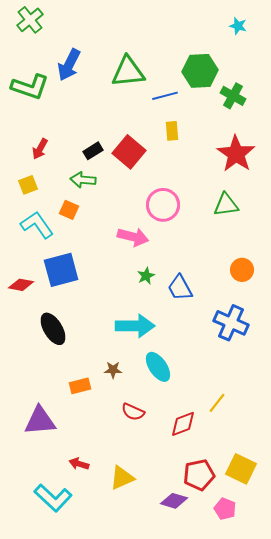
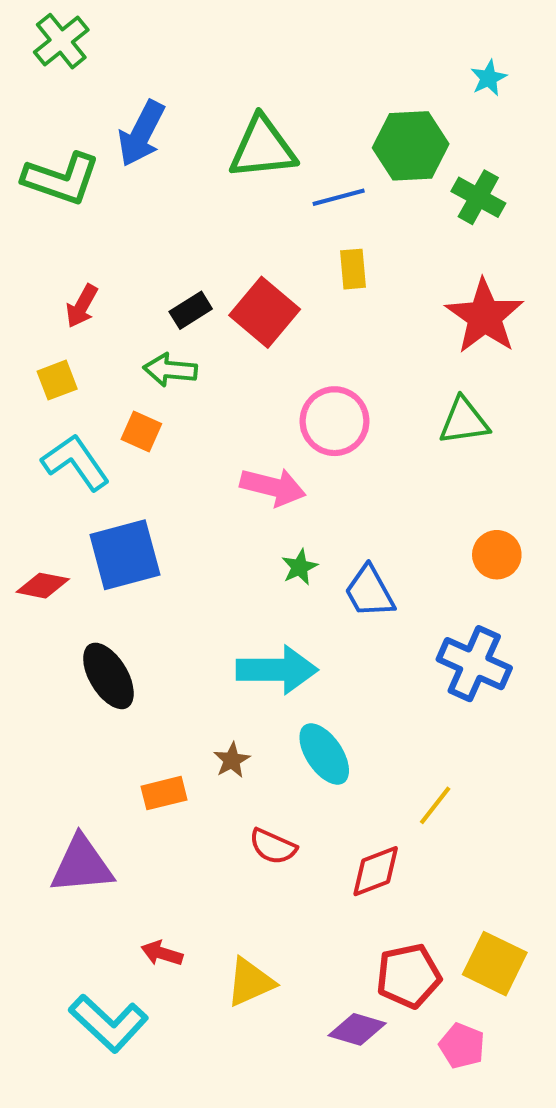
cyan star: (238, 26) -> (489, 78), moved, turned 30
brown star: (113, 370) -> (232, 760), turned -30
yellow line: (217, 403) -> (435, 805), moved

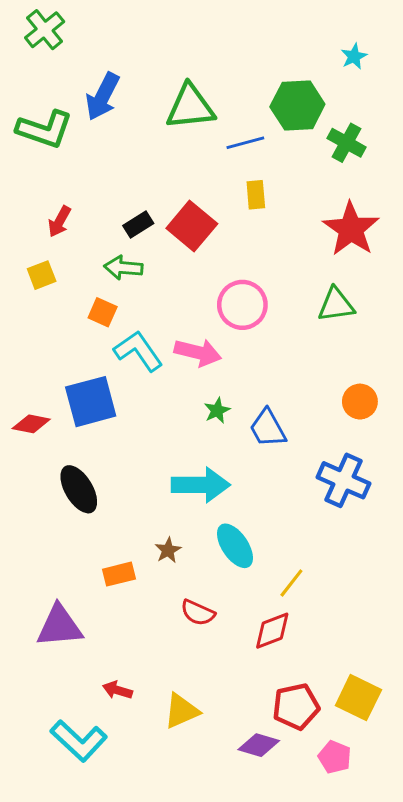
cyan L-shape: (76, 462) -> (138, 351), moved
yellow line: (435, 805) -> (291, 583), moved

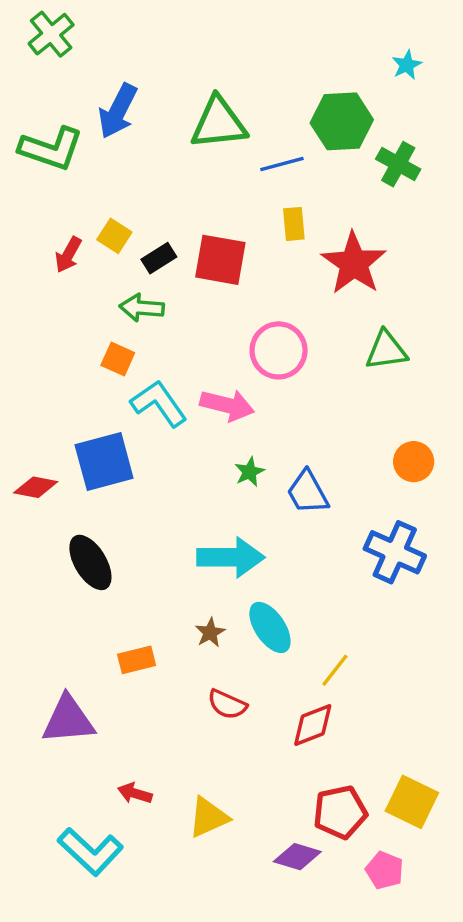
red square: (192, 226) -> (220, 260), turned -30
red star: (351, 229) -> (354, 263), moved
yellow square: (42, 275) -> (114, 236), moved, turned -36
brown star: (168, 550) -> (210, 633), moved

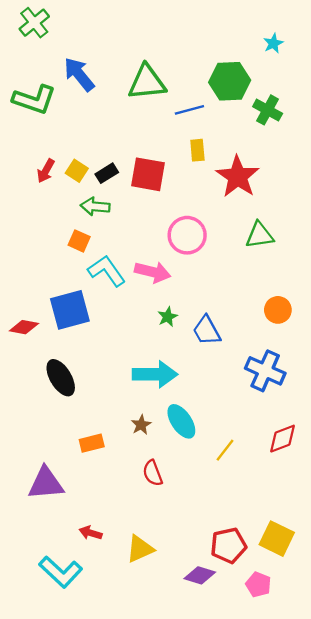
blue arrow: (118, 111) -> (79, 74), turned 114
yellow square: (114, 236) -> (77, 171), moved
red semicircle: (227, 704) -> (153, 473), turned 45
red diamond: (313, 725) -> (282, 439), moved

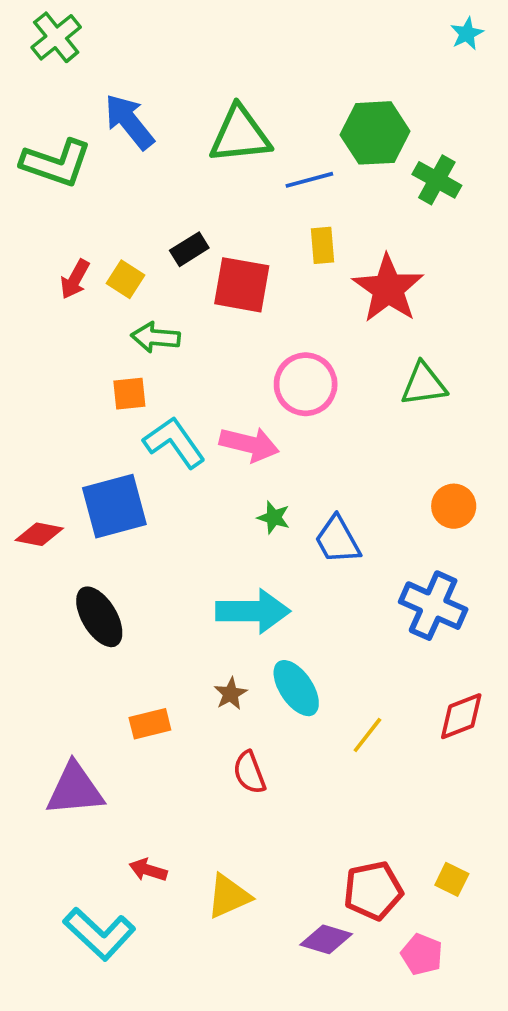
cyan star: (273, 43) -> (467, 34), moved
black rectangle: (107, 173) -> (189, 249), moved
orange square: (79, 241) -> (129, 394), turned -30
green star: (168, 317) -> (274, 517), turned -30
yellow square: (277, 539) -> (452, 879), size x0.6

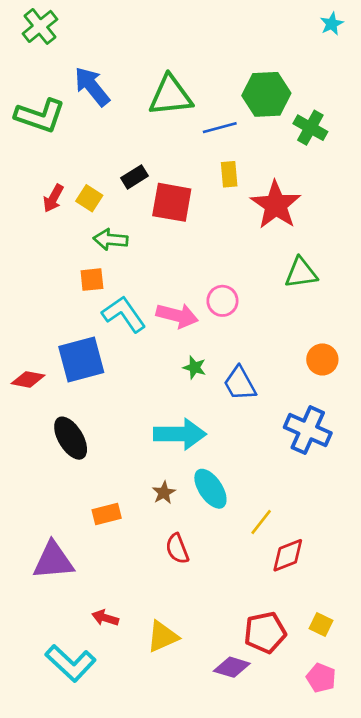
pink circle: (306, 384) -> (222, 301), moved, size x0.7
red diamond: (461, 716) -> (288, 555), moved
pink pentagon: (422, 954) -> (321, 678), moved

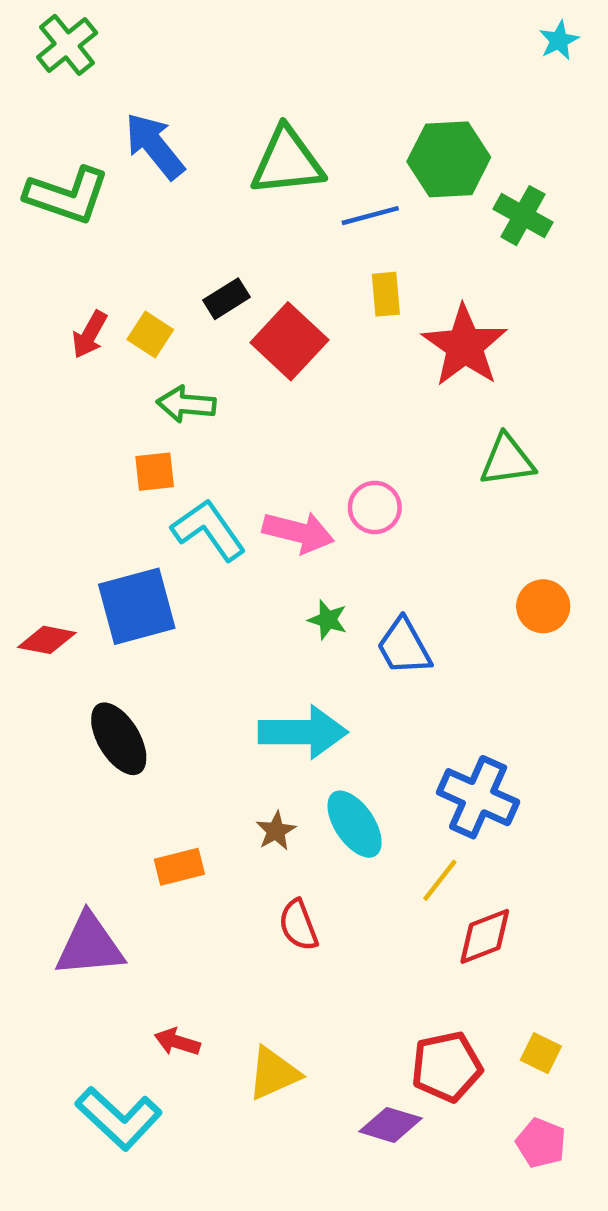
red square: (172, 202) -> (289, 341), turned 33
blue cross: (308, 430) -> (478, 797), moved

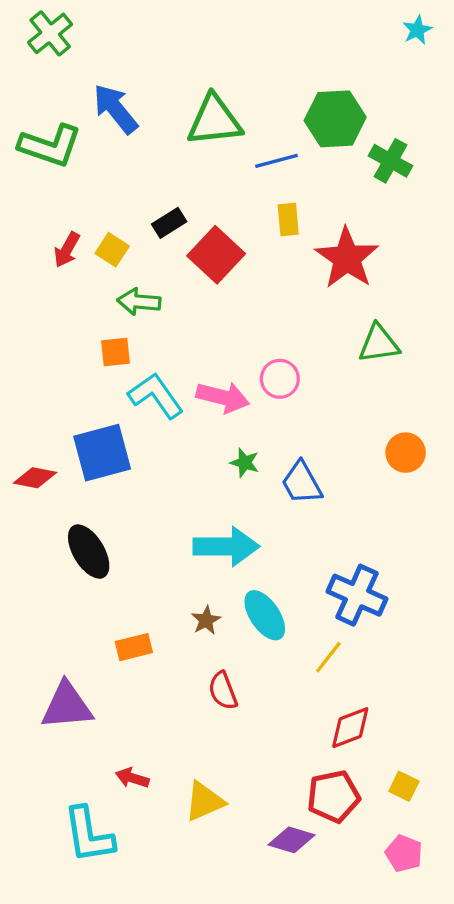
red diamond: (485, 936) -> (350, 728), moved
cyan L-shape: (119, 1118) -> (89, 835), turned 38

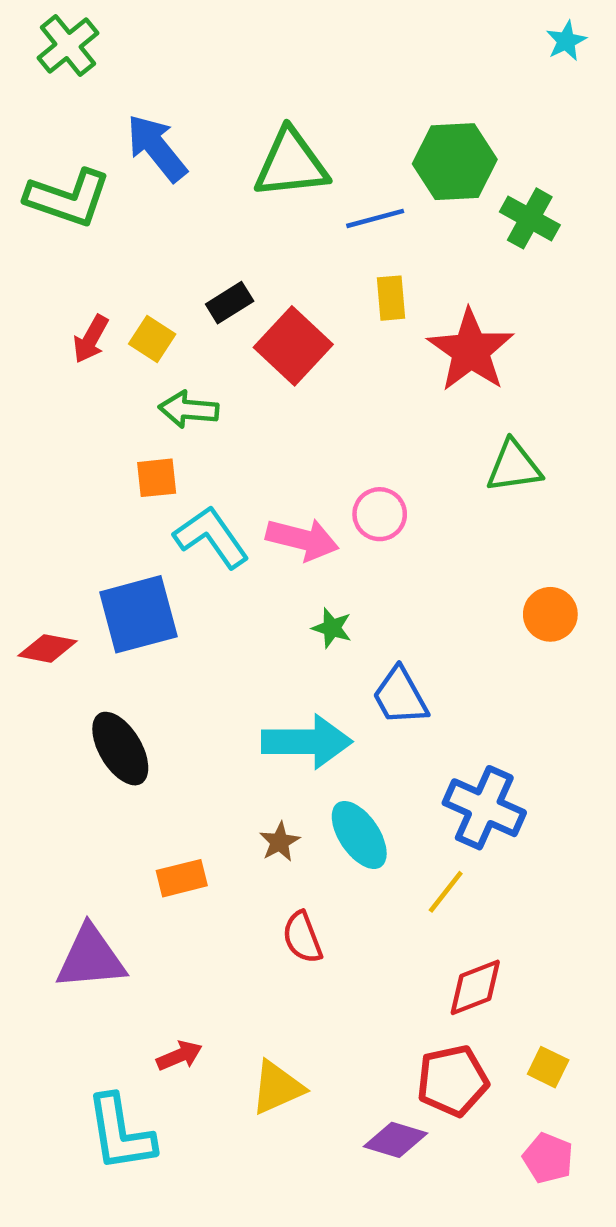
blue trapezoid: (302, 483) -> (400, 696), moved
red arrow: (132, 778) -> (179, 1056), turned 140

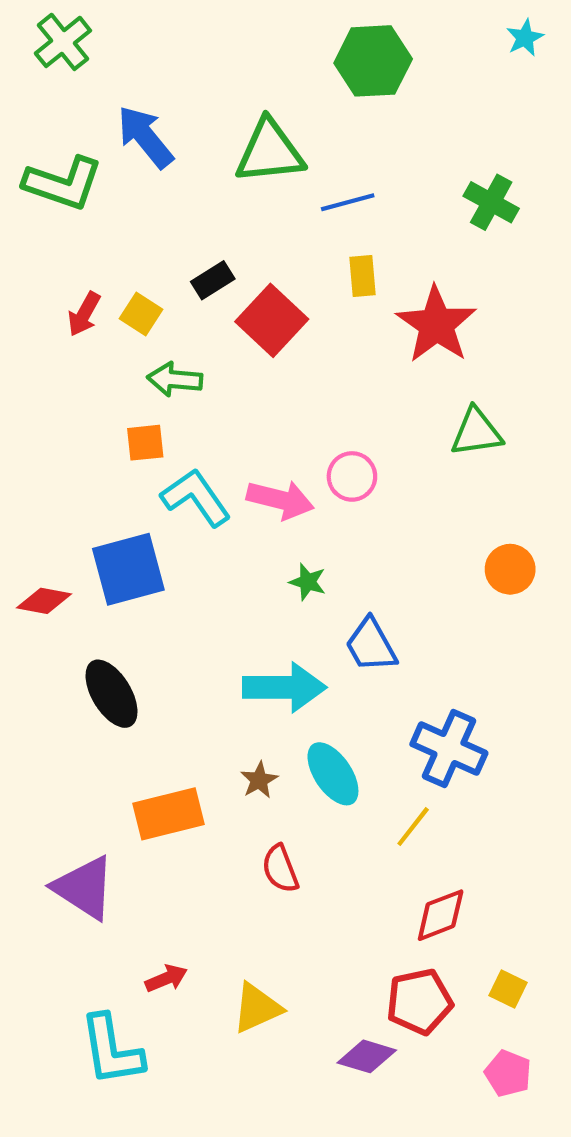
green hexagon: (455, 162) -> (373, 61), moved
orange rectangle: (182, 878) -> (168, 814), size x1.5
purple triangle: (91, 958) -> (84, 888), turned 38

